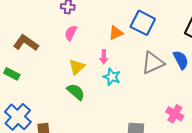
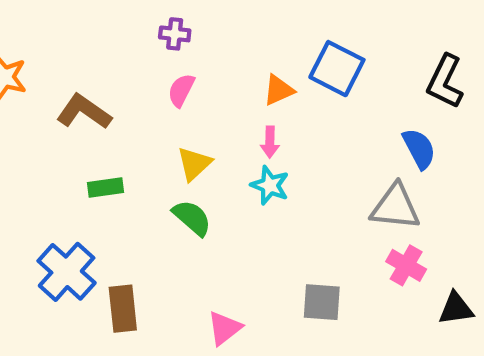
pink arrow: (104, 57) -> (270, 142), moved
gray triangle: (153, 63) -> (395, 207), moved, turned 30
green rectangle: (12, 74) -> (105, 187), moved, turned -35

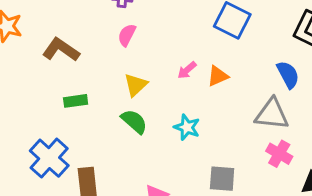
orange triangle: (279, 90) -> (218, 76), moved
pink arrow: (270, 142) -> (187, 70), turned 48
cyan star: (270, 185) -> (187, 127), moved

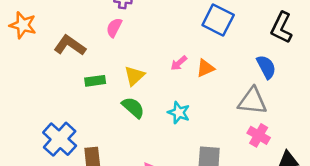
pink semicircle: (127, 35) -> (114, 28), moved
green rectangle: (76, 101) -> (95, 81), moved

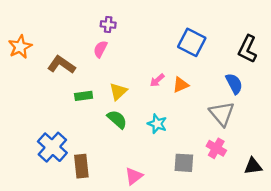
orange star: (23, 25) -> (20, 47), turned 30
gray triangle: (252, 101) -> (222, 114), turned 44
pink cross: (259, 135) -> (216, 148), moved

